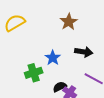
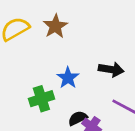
brown star: (69, 22) -> (55, 26), moved

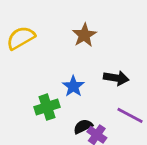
brown star: (55, 26) -> (84, 35), moved

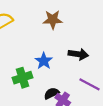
brown star: (84, 35) -> (53, 20), turned 30

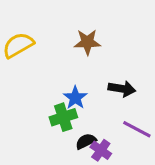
green cross: (22, 78) -> (63, 117), moved

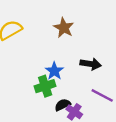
brown star: (87, 42) -> (64, 28), turned 30

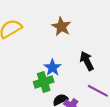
black arrow: (91, 64) -> (87, 61), turned -126

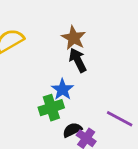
black arrow: (87, 61) -> (78, 60), moved

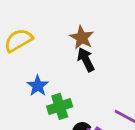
blue star: (62, 89) -> (38, 86), moved

